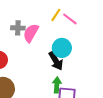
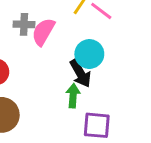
green arrow: (57, 85) -> (73, 96), moved

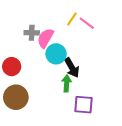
cyan circle: (89, 54) -> (56, 54), moved

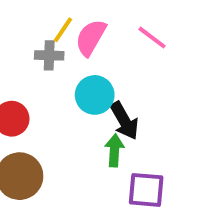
yellow line: (72, 19) -> (63, 30), moved
pink semicircle: (45, 38) -> (91, 38), moved

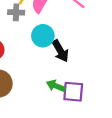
green arrow: (114, 150) -> (56, 86), moved, turned -72

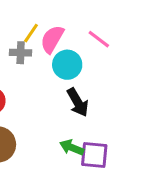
cyan circle: (43, 36) -> (67, 65), moved

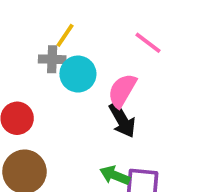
pink semicircle: (52, 39) -> (122, 91), moved
cyan circle: (67, 65) -> (78, 74), moved

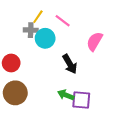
pink line: (148, 43) -> (63, 21), moved
pink semicircle: (122, 91) -> (95, 41), moved

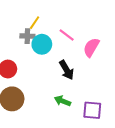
pink line: (63, 21) -> (67, 35), moved
purple square: (81, 100) -> (92, 110), moved

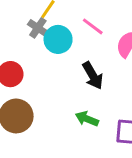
gray cross: (27, 36) -> (38, 28), turned 32

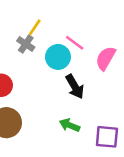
cyan circle: (58, 39) -> (58, 57), moved

